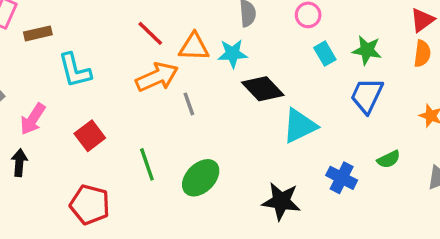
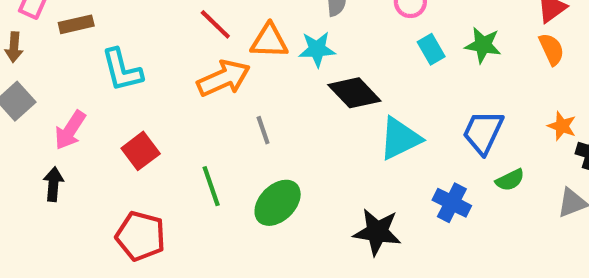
orange semicircle: (422, 54) -> (551, 49), turned -32
blue trapezoid: (367, 96) -> (483, 132), moved
gray line: (189, 104) -> (263, 130), moved

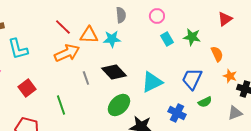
orange semicircle: (551, 49) -> (217, 54), moved
black diamond: (354, 93) -> (114, 72), moved
green ellipse: (278, 203) -> (119, 105), moved

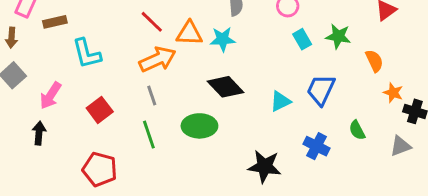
gray line: (86, 78) -> (152, 96), moved
blue trapezoid: (192, 79) -> (321, 90), moved
cyan triangle: (152, 82) -> (280, 101), size x0.7
green semicircle: (205, 102) -> (357, 130), turned 88
green ellipse: (119, 105) -> (199, 126), moved, turned 45

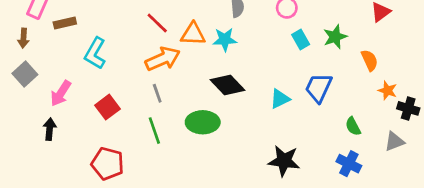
green star: (338, 36) -> (335, 37), turned -30
cyan L-shape: (87, 54) -> (95, 53), turned 44
blue cross: (317, 146) -> (349, 164), moved
black star: (265, 166) -> (284, 161), moved

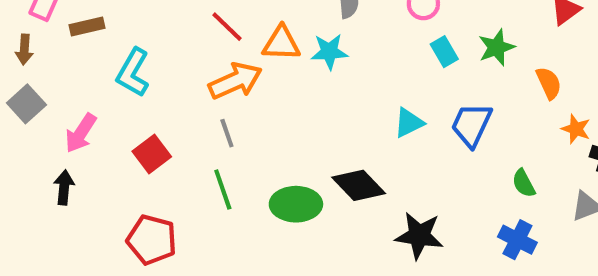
black diamond: (228, 85) -> (359, 185), moved
cyan triangle: (280, 99) -> (409, 123), moved
green ellipse: (203, 122) -> (296, 204), moved

